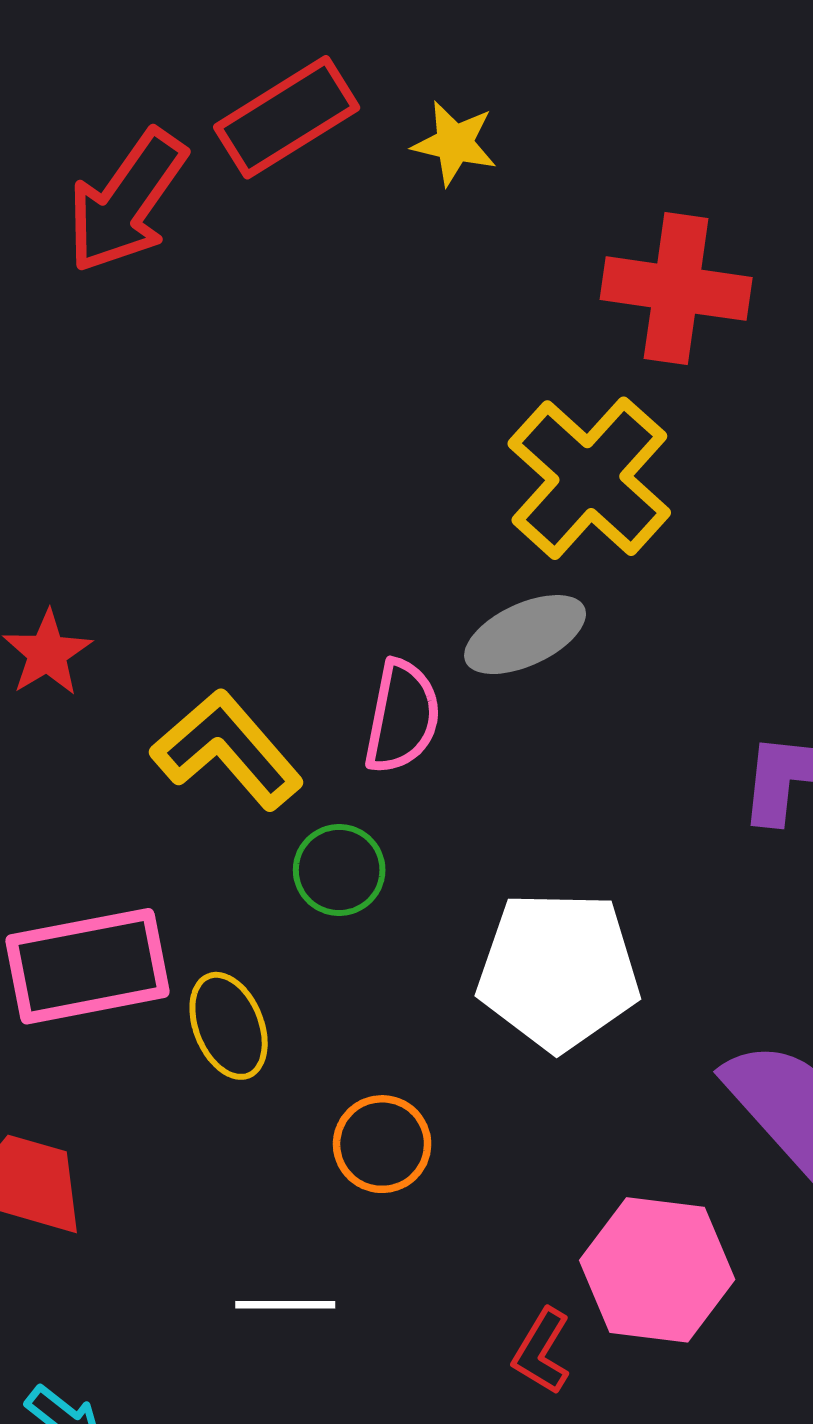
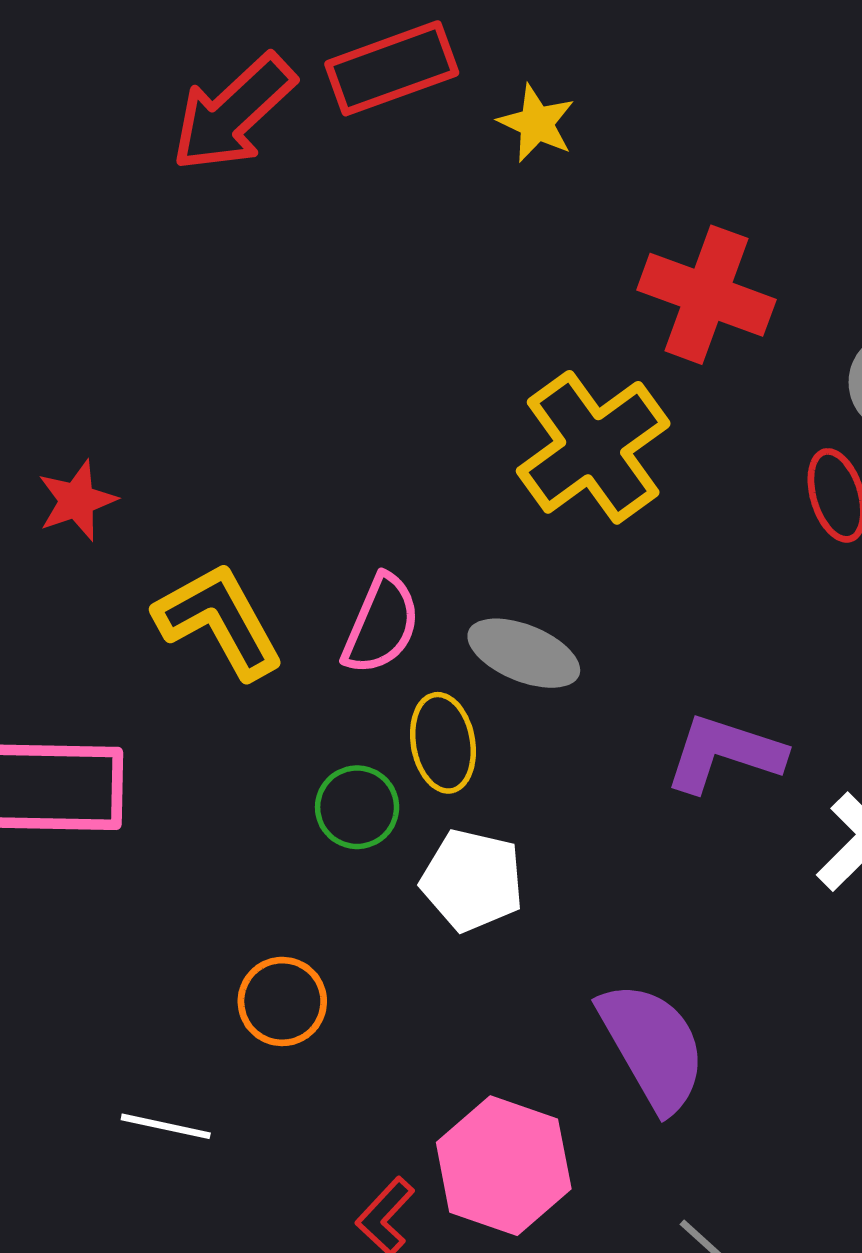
gray ellipse: (525, 635) -> (524, 653), moved, turned 35
green circle: (339, 870) -> (357, 807), moved
white pentagon: (558, 971) -> (472, 880), size x0.7
yellow ellipse: (229, 1026) -> (443, 743), moved

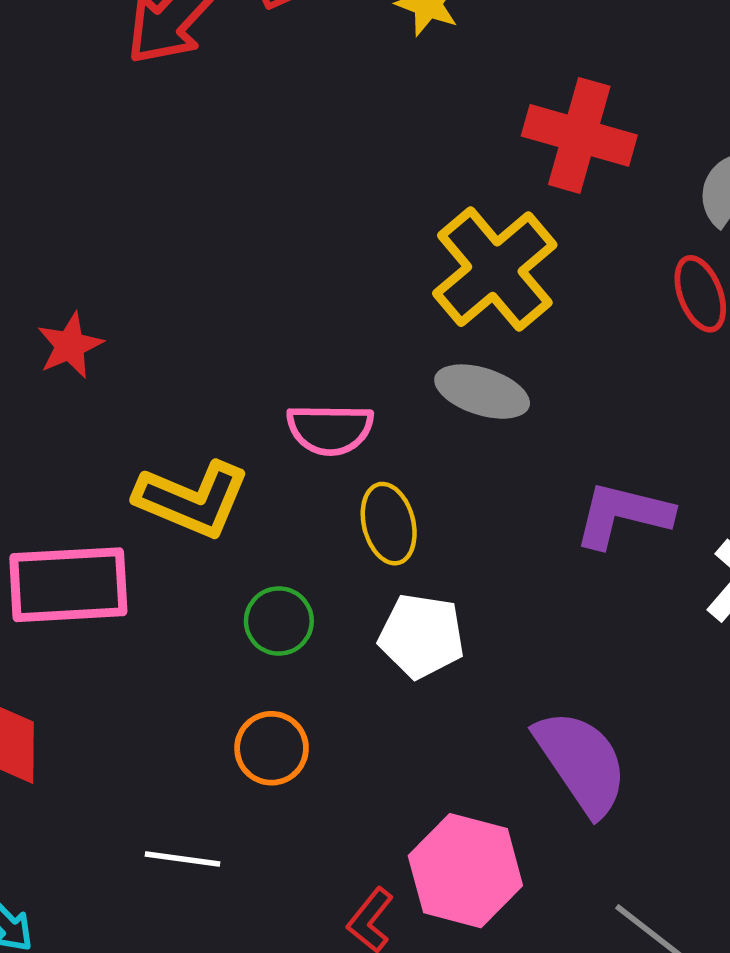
yellow L-shape: (219, 621) -> (192, 499), moved, turned 146
pink semicircle: (381, 624) -> (330, 429), turned 72
gray ellipse: (524, 653) -> (482, 392), moved
green circle: (357, 807) -> (279, 621), moved

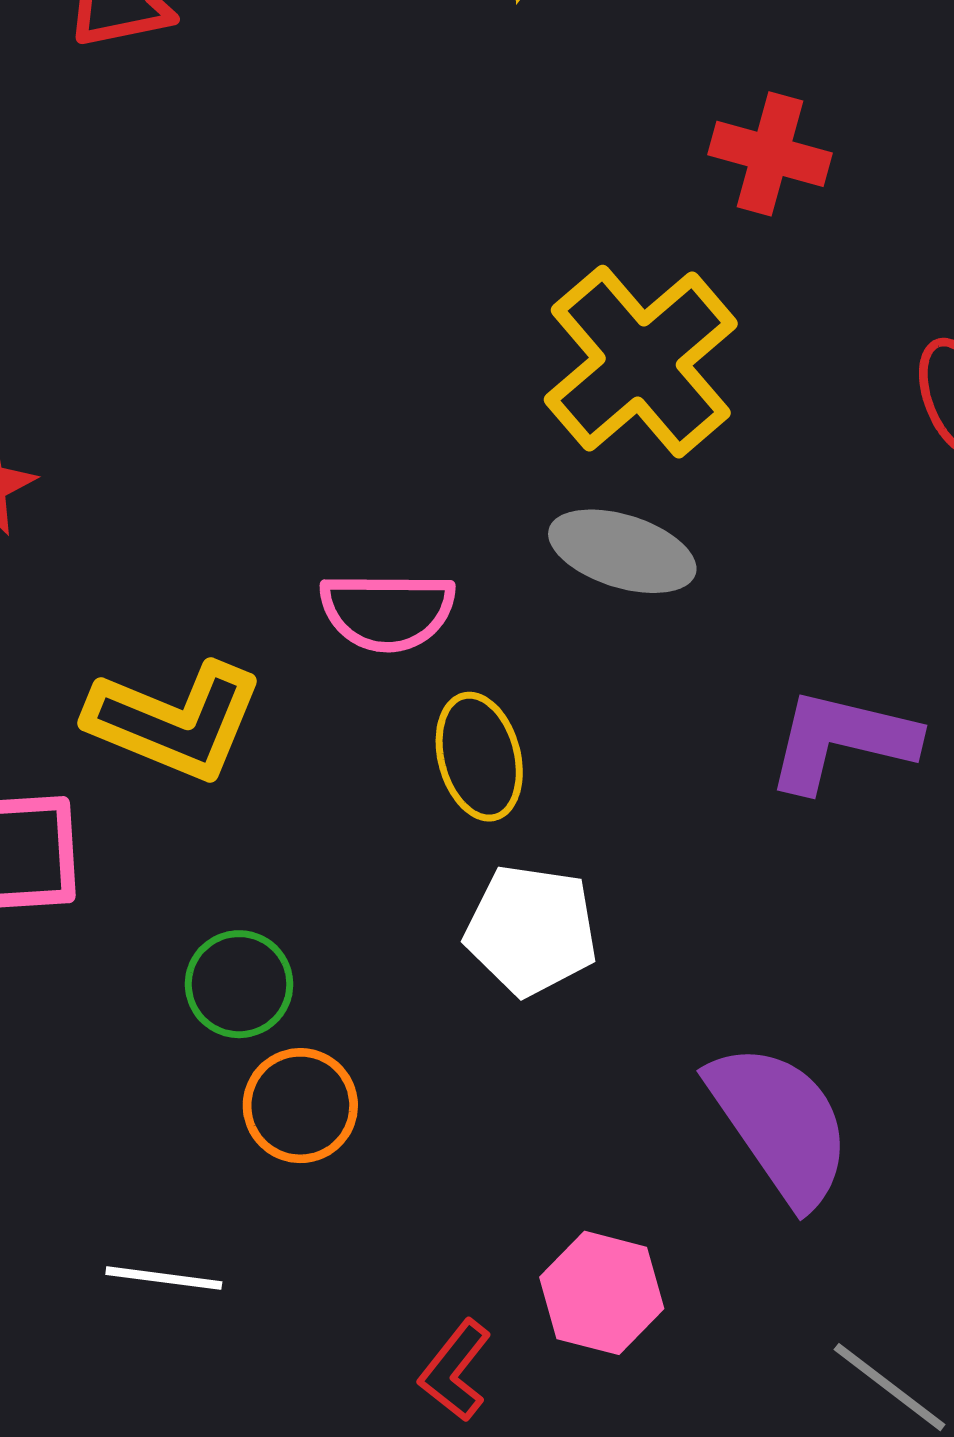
red cross: (579, 135) -> (770, 154), size x0.7
green circle: (279, 621) -> (239, 984), moved
pink hexagon: (465, 871) -> (602, 1293), size x0.7

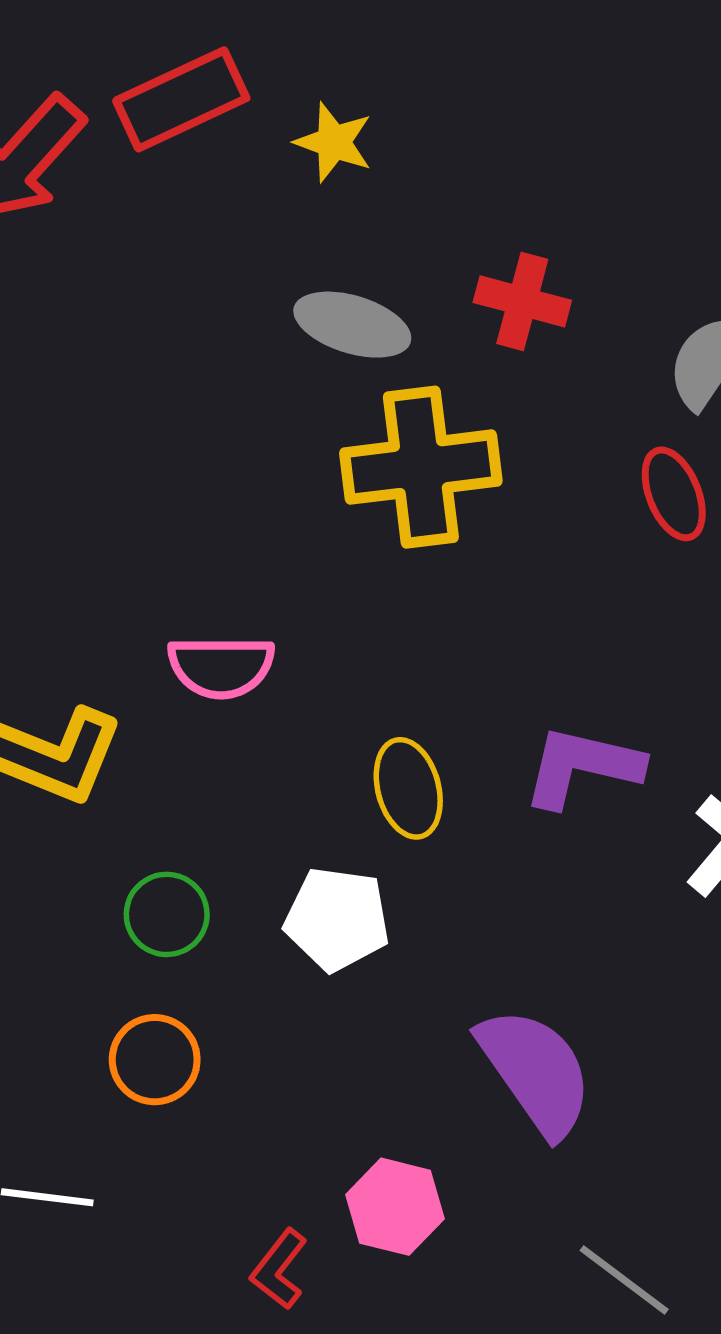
yellow cross: (641, 362) -> (421, 467), turned 34
gray ellipse: (622, 551) -> (352, 325), moved
yellow ellipse: (479, 757) -> (408, 788), moved
green circle: (239, 984) -> (167, 914), moved

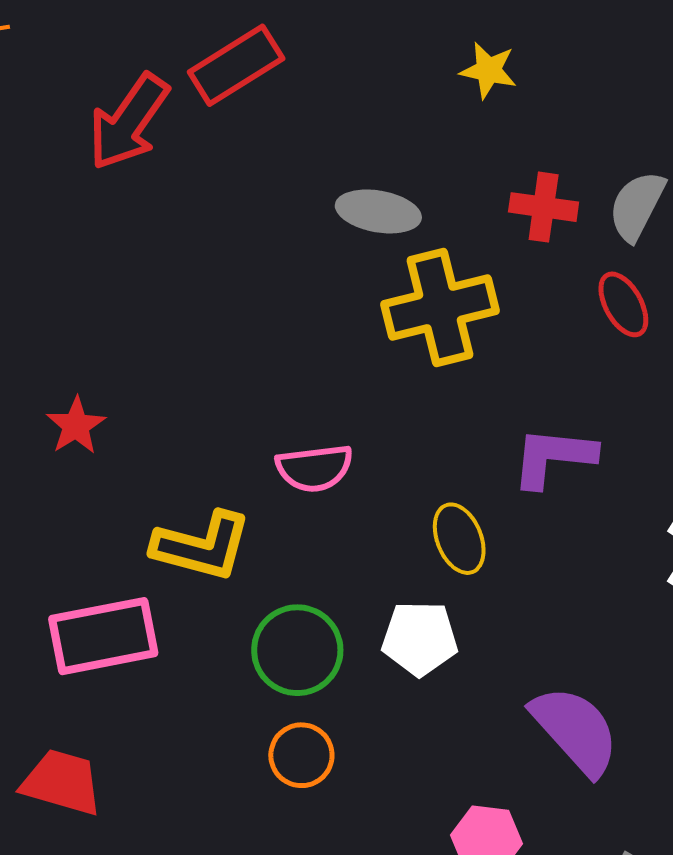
yellow star: (334, 142) -> (488, 70), moved
red cross: (522, 301) -> (544, 207), moved
purple L-shape: (582, 767) -> (553, 457), moved
green circle: (167, 914) -> (297, 650), size x1.5

